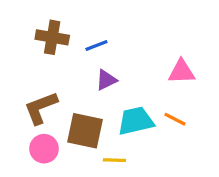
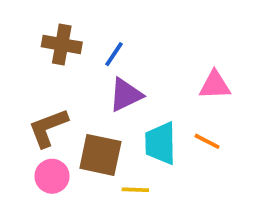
blue line: (96, 46) -> (114, 54), turned -35
purple triangle: (106, 80) -> (126, 95), size x1.4
cyan trapezoid: (136, 121) -> (160, 143), turned -78

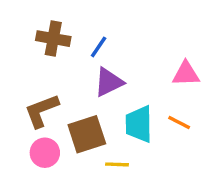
brown square: (100, 155) -> (87, 134), turned -30

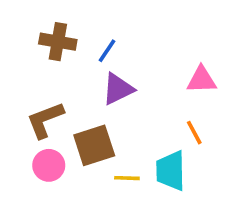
orange line: (179, 122) -> (194, 133), turned 35
cyan trapezoid: (139, 124) -> (171, 171), moved

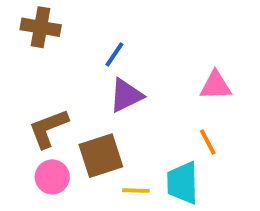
brown cross: (58, 42) -> (41, 27), moved

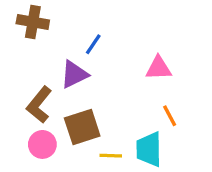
pink triangle: (216, 86) -> (158, 68), moved
purple triangle: (126, 95) -> (74, 74), moved
brown L-shape: (48, 128) -> (39, 105), turned -30

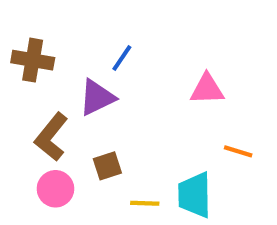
brown cross: (33, 22) -> (33, 60), moved
orange line: (170, 116) -> (238, 151), moved, turned -45
brown square: (82, 127) -> (107, 166), size x0.6

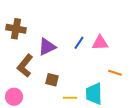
blue line: (122, 58) -> (79, 43), moved
brown square: (107, 166) -> (52, 80), turned 32
pink circle: (55, 189) -> (14, 97), moved

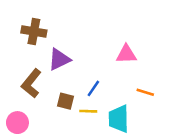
brown cross: (16, 29) -> (34, 31), moved
blue line: (79, 43) -> (93, 88), moved
yellow line: (70, 98) -> (88, 111), moved

